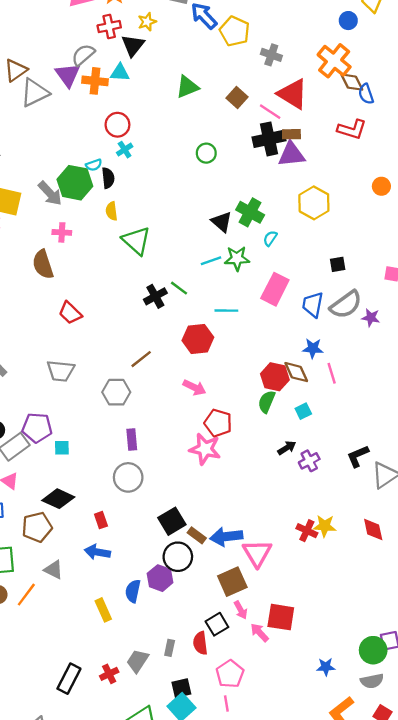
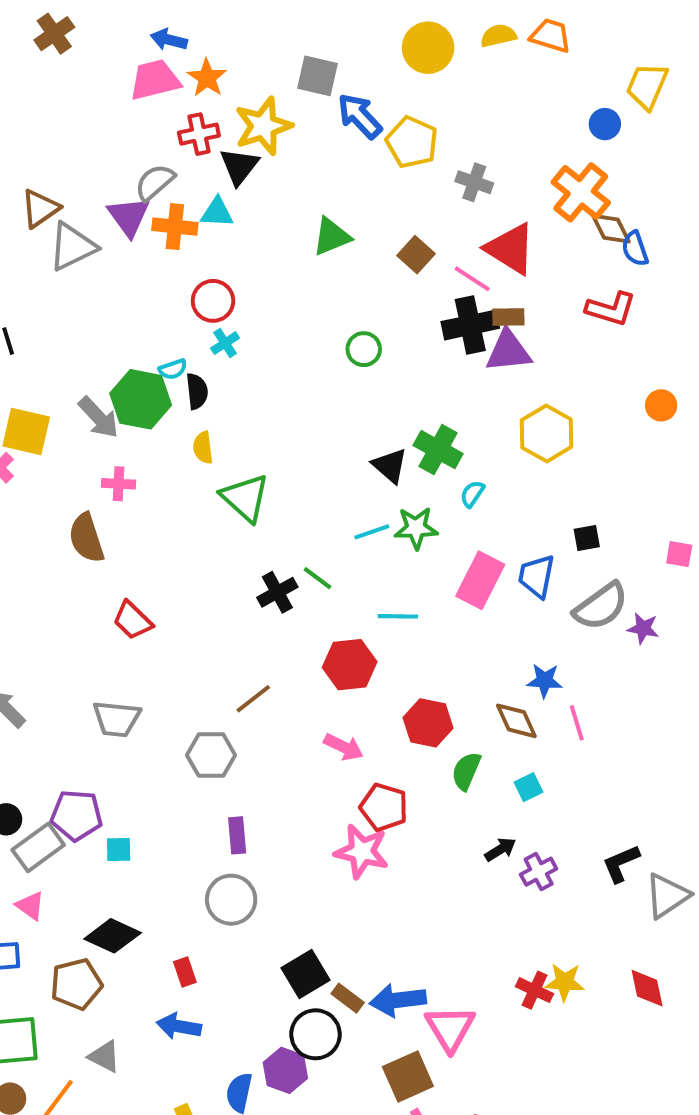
yellow star: (147, 22) -> (263, 126), size x1.8
blue trapezoid: (313, 305) -> (537, 576), moved
red hexagon: (275, 377) -> (428, 723), moved

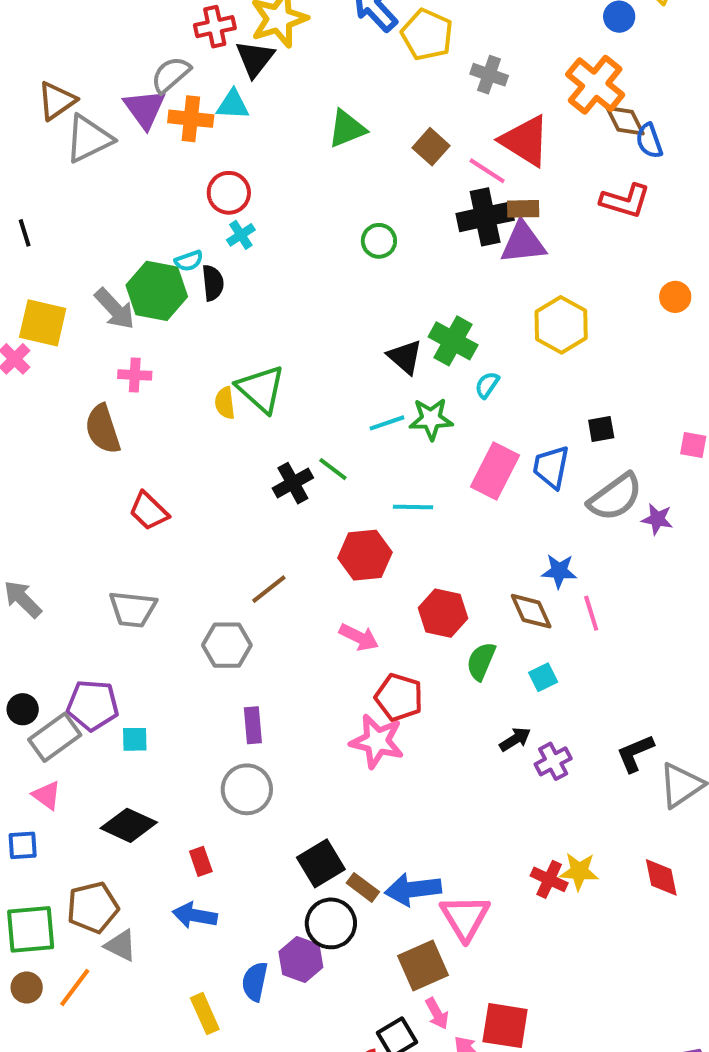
yellow semicircle: (203, 448) -> (225, 403), moved
brown pentagon: (76, 984) -> (93, 907), moved

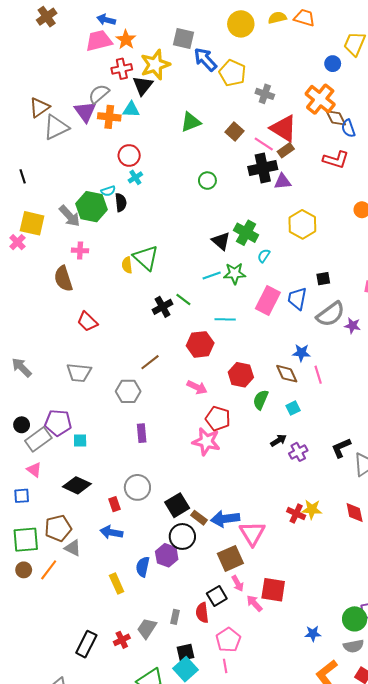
brown rectangle: (523, 209) -> (286, 150), moved, turned -35
purple triangle: (523, 243) -> (283, 182), size x0.7
gray circle: (247, 789) -> (137, 487), moved

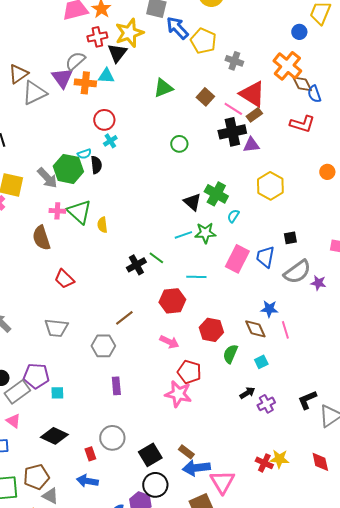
green triangle: (146, 258) -> (79, 212), moved
brown rectangle: (199, 518) -> (186, 452), moved

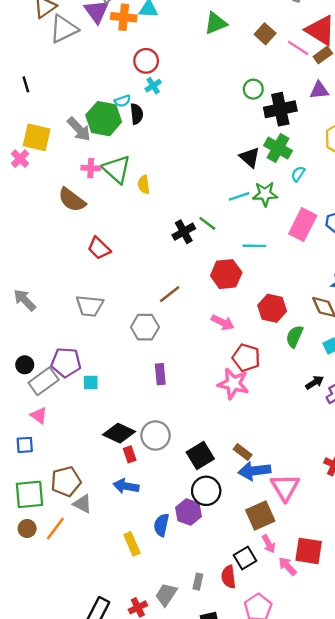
black cross: (232, 132) -> (280, 109), moved
green circle: (179, 144) -> (253, 89), moved
brown semicircle: (41, 238) -> (72, 200), turned -35
black diamond: (54, 436) -> (119, 433), moved

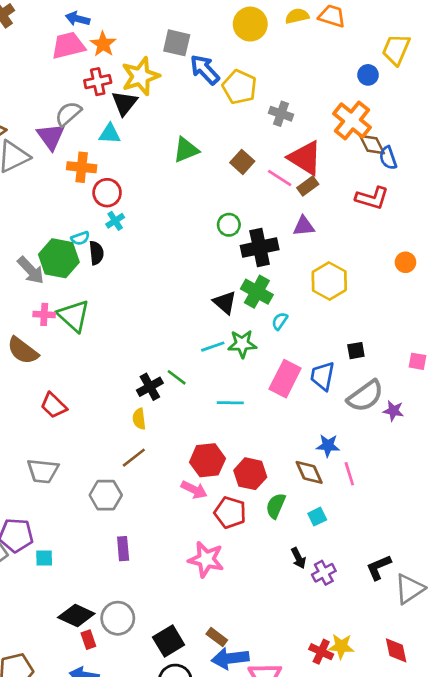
orange cross: (124, 17) -> (82, 167), moved
yellow semicircle: (144, 185) -> (139, 419), moved
red hexagon: (226, 274) -> (207, 460), moved
red pentagon: (246, 358) -> (230, 513), moved
black arrow: (315, 382) -> (298, 558), turned 96

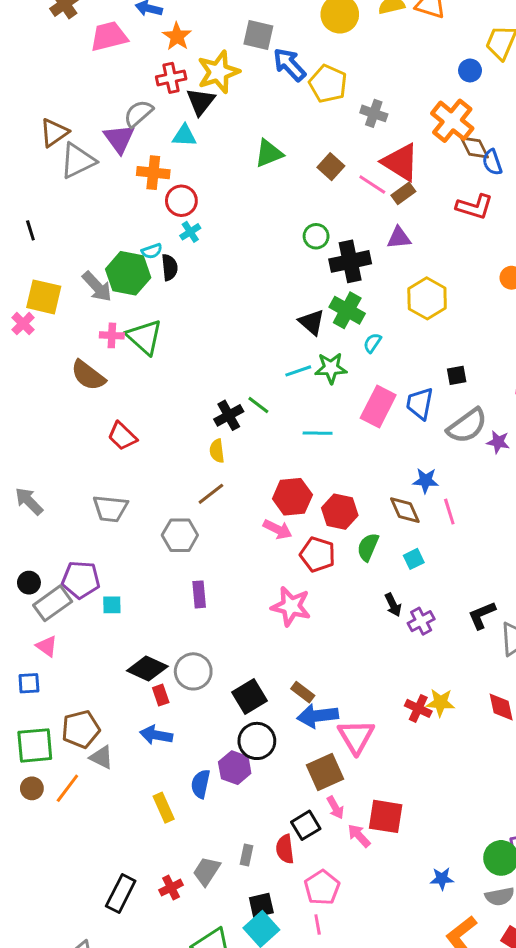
pink trapezoid: (68, 45) -> (109, 36), moved

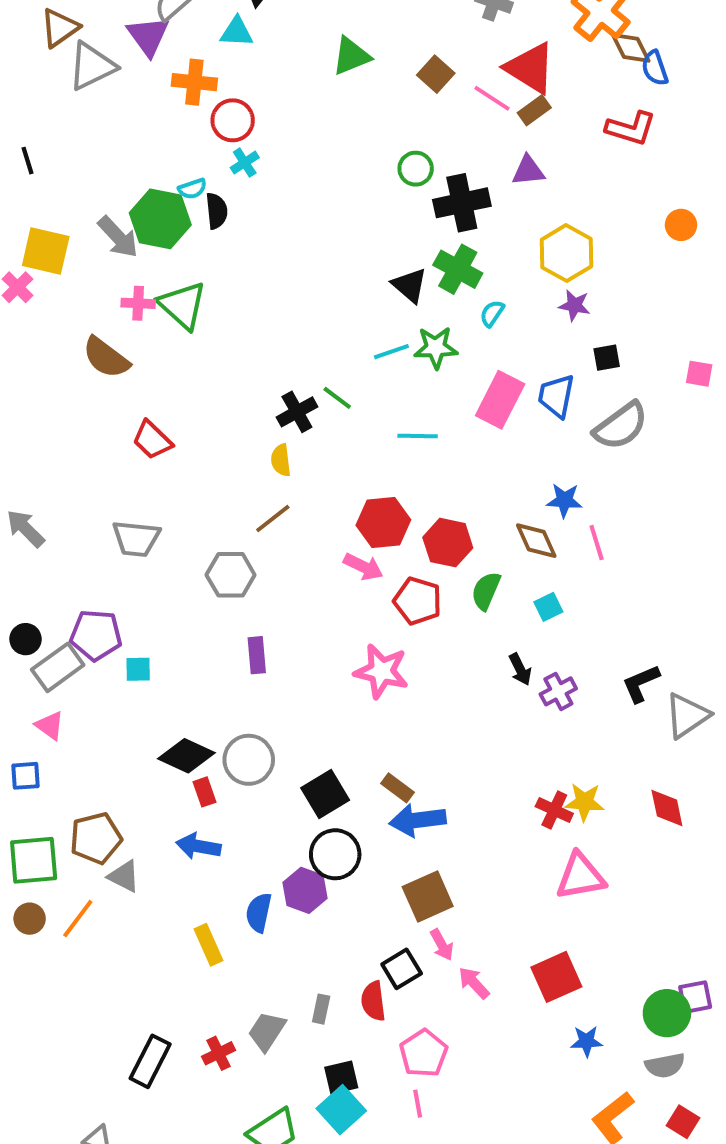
purple star: (498, 442) -> (574, 305), moved
pink triangle: (356, 737) -> (580, 876), moved, turned 51
red square: (386, 816) -> (556, 977), moved, turned -33

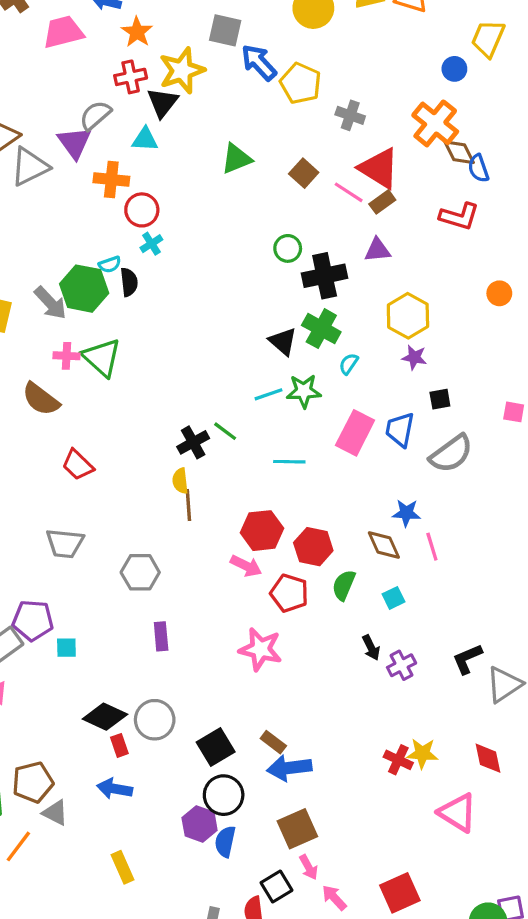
brown line: (273, 518) -> (188, 505), moved, turned -56
pink triangle: (580, 876) -> (458, 813), moved, turned 42
blue semicircle: (259, 913) -> (225, 842), moved

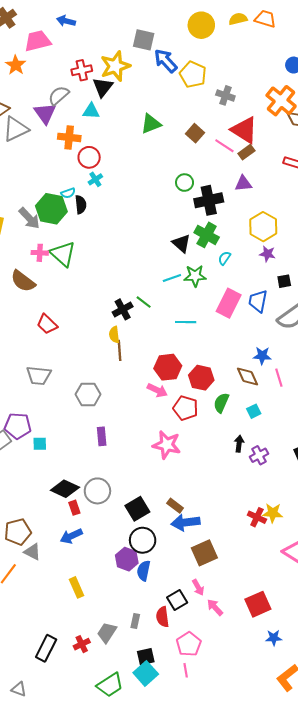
orange star: (137, 32) -> (16, 65), moved
black arrow: (371, 648) -> (239, 444), turned -147
blue arrow: (115, 789) -> (71, 536), turned -35
brown square: (297, 829) -> (204, 553), moved

